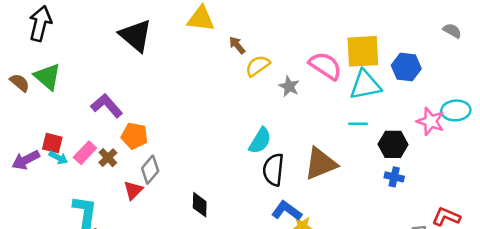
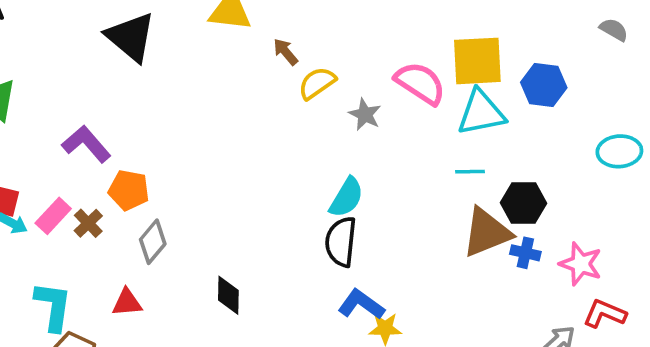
pink star: (430, 121) -> (581, 264), moved
cyan semicircle: (260, 141) -> (346, 197), moved
brown triangle: (321, 164) -> (487, 233), moved
red triangle: (133, 190) -> (127, 303), moved, turned 40

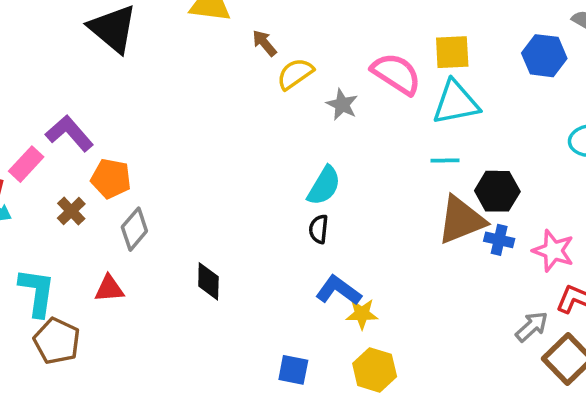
yellow square: (477, 61) -> (452, 52), size x0.7
blue hexagon: (544, 85) -> (544, 56), moved
pink rectangle: (53, 216) -> (26, 164), moved
black semicircle: (341, 242) -> (319, 229), size x0.6

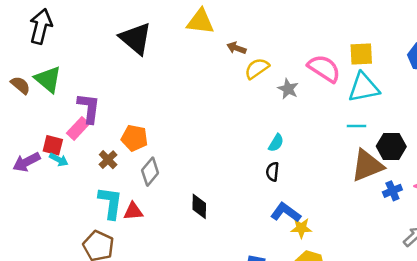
brown arrow: (264, 43) -> (236, 48), turned -30
purple L-shape: (69, 133) -> (89, 108), moved, turned 48
cyan semicircle: (324, 186) -> (276, 143), size x0.7
blue cross: (499, 240) -> (392, 191), moved, turned -36
cyan L-shape: (37, 292) -> (110, 203), moved

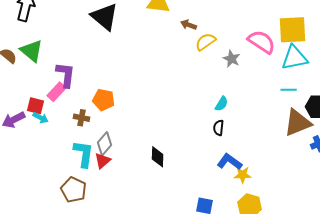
yellow square: (361, 54) -> (293, 30), size x1.4
brown cross: (108, 160) -> (82, 118), turned -35
gray diamond: (150, 172) -> (105, 144), moved
red triangle: (133, 211) -> (103, 161), turned -36

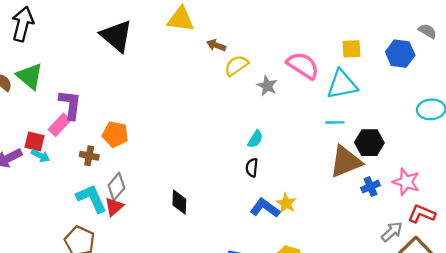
yellow square: (293, 30) -> (352, 49), moved, size x0.6
cyan L-shape: (84, 154) -> (92, 198), turned -32
yellow star: (243, 175) -> (286, 203), moved, turned 30

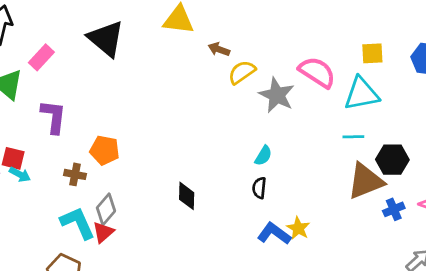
gray star: (267, 86) -> (277, 95), size x1.5
pink rectangle: (59, 125) -> (41, 57), moved
black diamond: (179, 202) -> (187, 196), moved

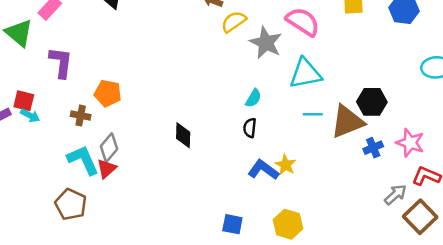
cyan triangle: (362, 94) -> (305, 74), moved
cyan line: (353, 137) -> (313, 114), moved

